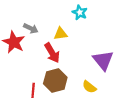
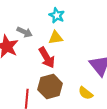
cyan star: (80, 12) -> (57, 15), moved

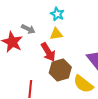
brown hexagon: (50, 86) -> (60, 70), moved
yellow semicircle: (86, 93) -> (83, 84), size x1.5

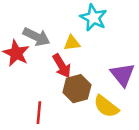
cyan star: (57, 14) -> (93, 18), moved, size x1.5
gray arrow: (28, 29) -> (36, 37), size x1.5

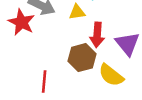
red arrow: (62, 66) -> (97, 35), moved, turned 35

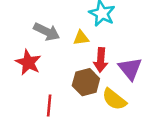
red star: (21, 22) -> (28, 62), moved

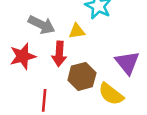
red arrow: (101, 60) -> (59, 54), moved
red star: (28, 62) -> (23, 56), turned 30

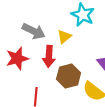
yellow triangle: (77, 31) -> (64, 37), turned -32

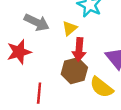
red arrow: (49, 56) -> (79, 50), moved

